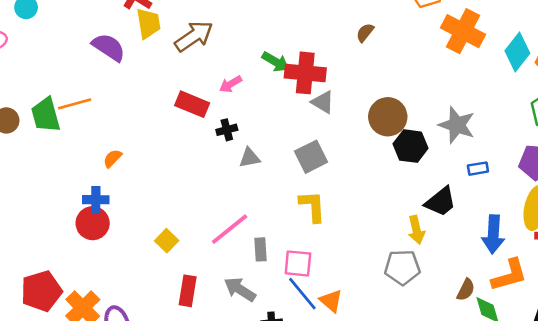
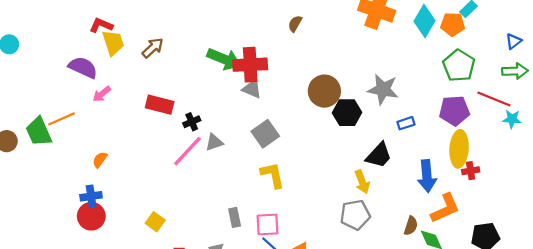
brown arrow: (194, 36) -> (153, 48), size x0.7
green arrow: (275, 62) -> (224, 59), size x1.4
pink arrow: (231, 84) -> (102, 94), moved
gray triangle: (323, 102) -> (252, 89), moved
pink line: (230, 229) -> (188, 151), moved

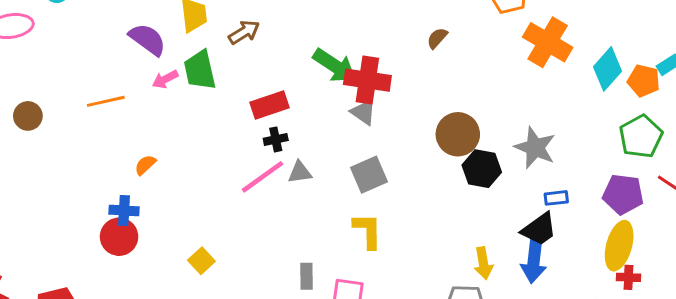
red rectangle: (160, 105) -> (270, 105), moved, turned -44
green trapezoid: (39, 132) -> (200, 70), moved
black trapezoid: (379, 155) -> (539, 229), moved
blue arrow: (427, 176) -> (534, 261), moved

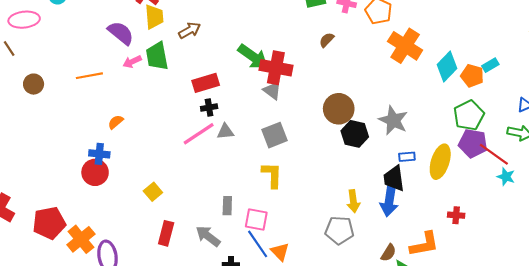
purple pentagon: (623, 194) -> (473, 143), moved
black trapezoid: (539, 229) -> (394, 178), turned 116
yellow ellipse: (619, 246) -> (440, 162), moved

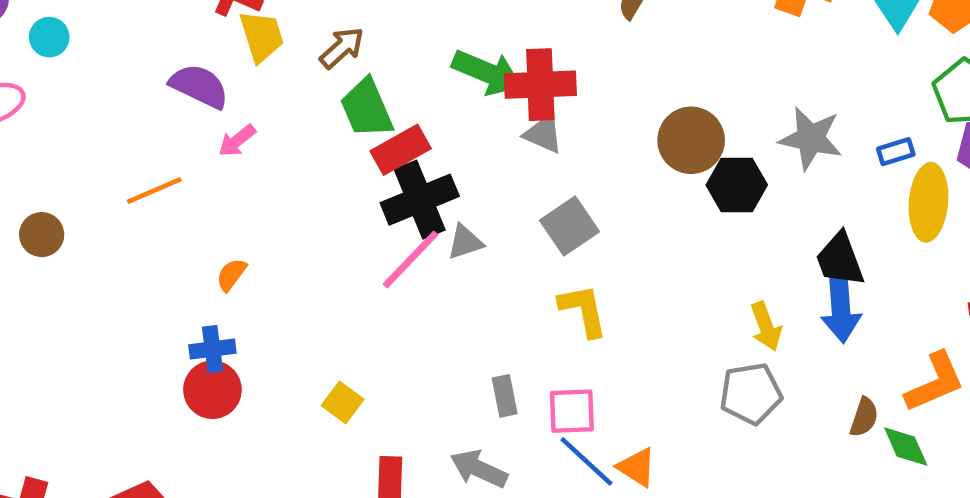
green trapezoid: (157, 56) -> (367, 108), moved
black cross: (209, 108) -> (420, 200), size x2.0
blue rectangle: (407, 157) -> (896, 152), moved

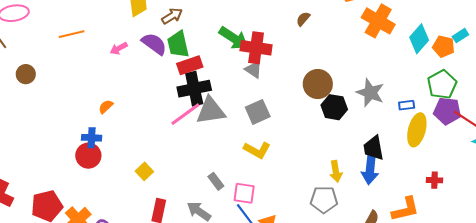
purple semicircle: (199, 86) -> (154, 44), moved
orange line: (154, 191) -> (72, 34), moved
gray triangle: (465, 242) -> (211, 111), size x1.8
yellow L-shape: (583, 310) -> (257, 150), turned 120
gray rectangle: (505, 396) -> (216, 181), turned -36

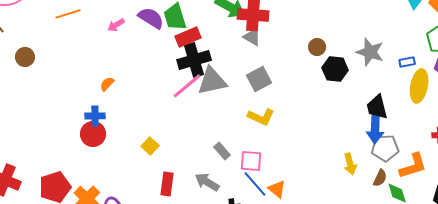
brown circle: (318, 84) -> (317, 47), size x0.6
yellow arrow: (336, 171) -> (350, 164), moved
gray pentagon: (324, 200) -> (385, 148), moved

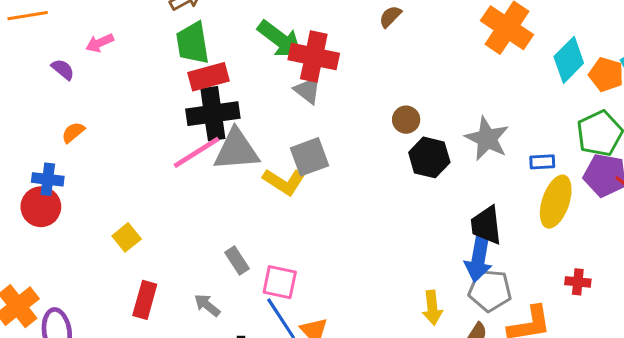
purple semicircle: (151, 18) -> (63, 69), moved, size x0.6
yellow L-shape: (261, 117) -> (284, 182), moved
gray arrow: (207, 182) -> (207, 305), size x0.7

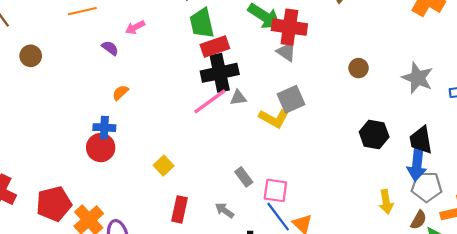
gray triangle: (236, 150) -> (238, 98), size x0.5
black hexagon: (429, 157) -> (374, 134), moved

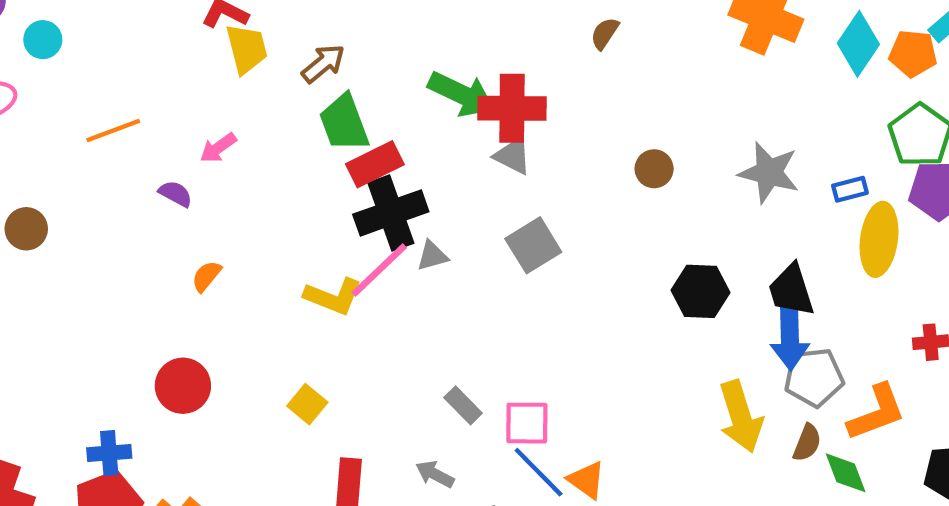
yellow L-shape: (274, 118) -> (333, 297), moved
blue cross: (104, 128) -> (109, 453), moved
yellow arrow: (386, 202) -> (741, 417), size x1.5

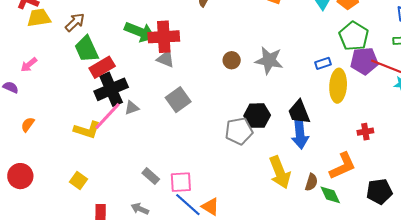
yellow trapezoid: (247, 49) -> (39, 18), turned -80
gray star: (769, 173) -> (269, 60), moved
gray pentagon: (814, 377) -> (239, 131), moved

